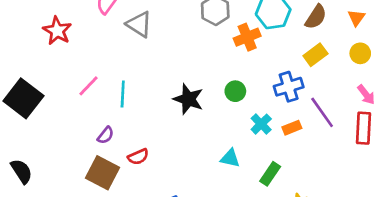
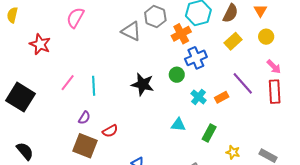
gray triangle: (139, 24) -> (131, 31), moved
blue cross: (289, 87) -> (196, 58), moved

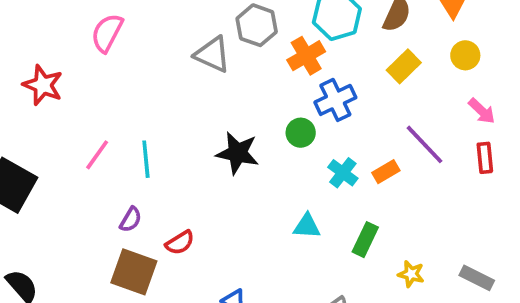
red rectangle: (275, 92) -> (485, 158), size x0.7

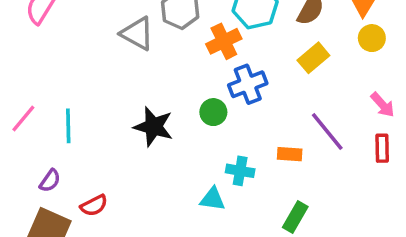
yellow circle: (465, 55) -> (372, 38), moved
orange rectangle: (386, 172) -> (290, 154), turned 30
cyan cross: (343, 173) -> (240, 171), moved, turned -32
green rectangle: (365, 240) -> (295, 217), moved

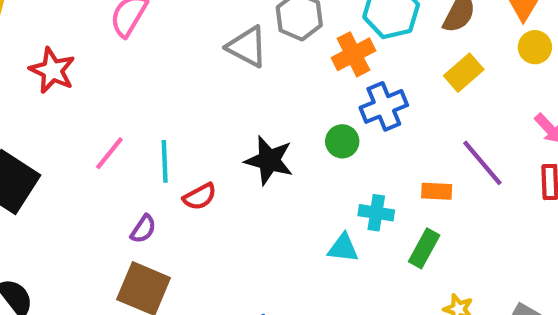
red semicircle: (94, 205) -> (200, 197), moved
green rectangle: (295, 217) -> (424, 248), moved

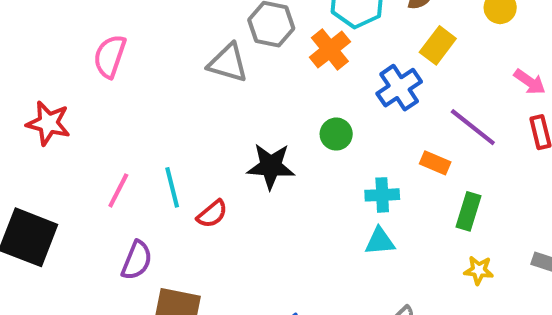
blue cross: (384, 106) -> (399, 88), moved
orange rectangle: (437, 191) -> (435, 163), turned 32
purple semicircle: (143, 229) -> (137, 260), moved, size x1.4
cyan triangle: (343, 248) -> (380, 241), moved
green rectangle: (424, 248) -> (469, 211), moved

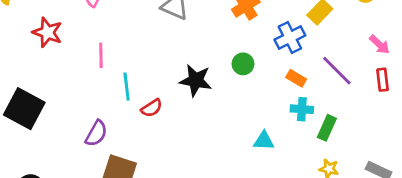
orange rectangle: (435, 163) -> (296, 78), moved
pink line: (118, 190) -> (101, 55), moved, turned -35
cyan cross: (382, 195) -> (302, 109), moved

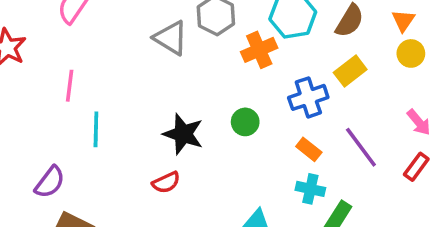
red rectangle: (383, 80) -> (416, 167), turned 35
red semicircle: (152, 108) -> (166, 182), moved

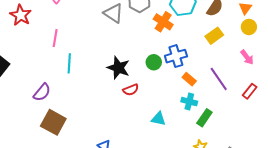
orange cross: (259, 50) -> (163, 22), turned -36
blue cross: (308, 97) -> (176, 56), moved
pink arrow: (419, 122) -> (247, 57), moved
red semicircle: (166, 182) -> (131, 90), moved

